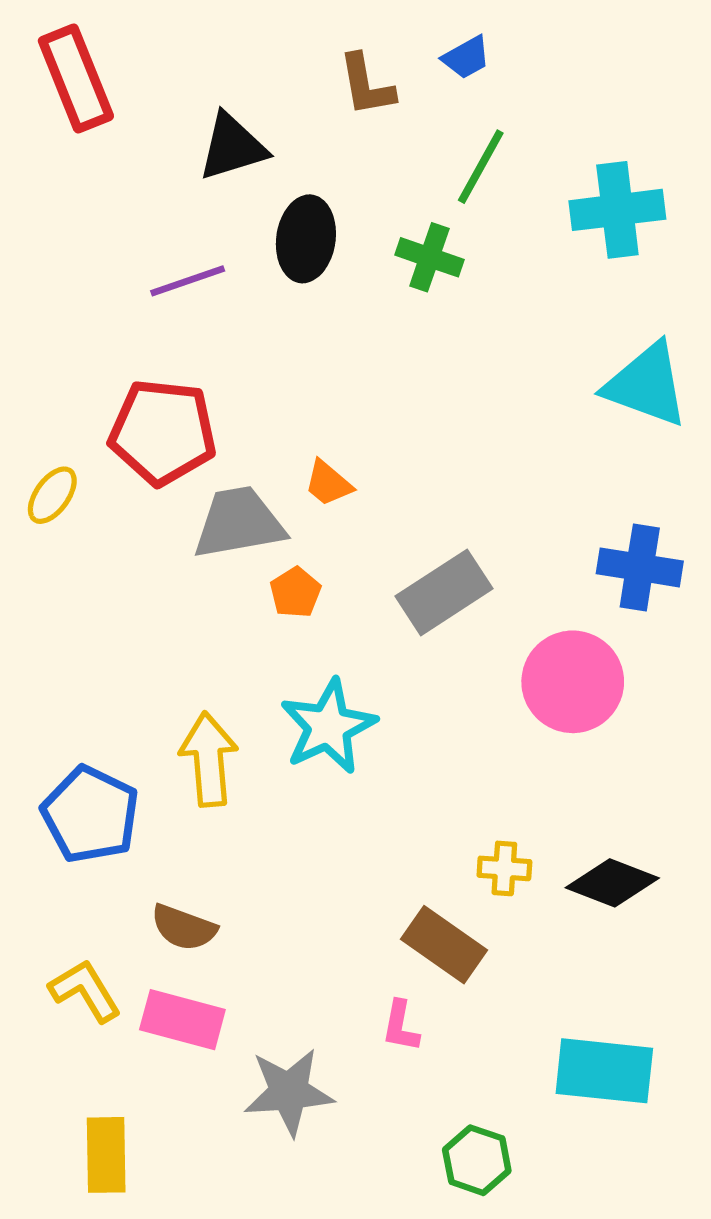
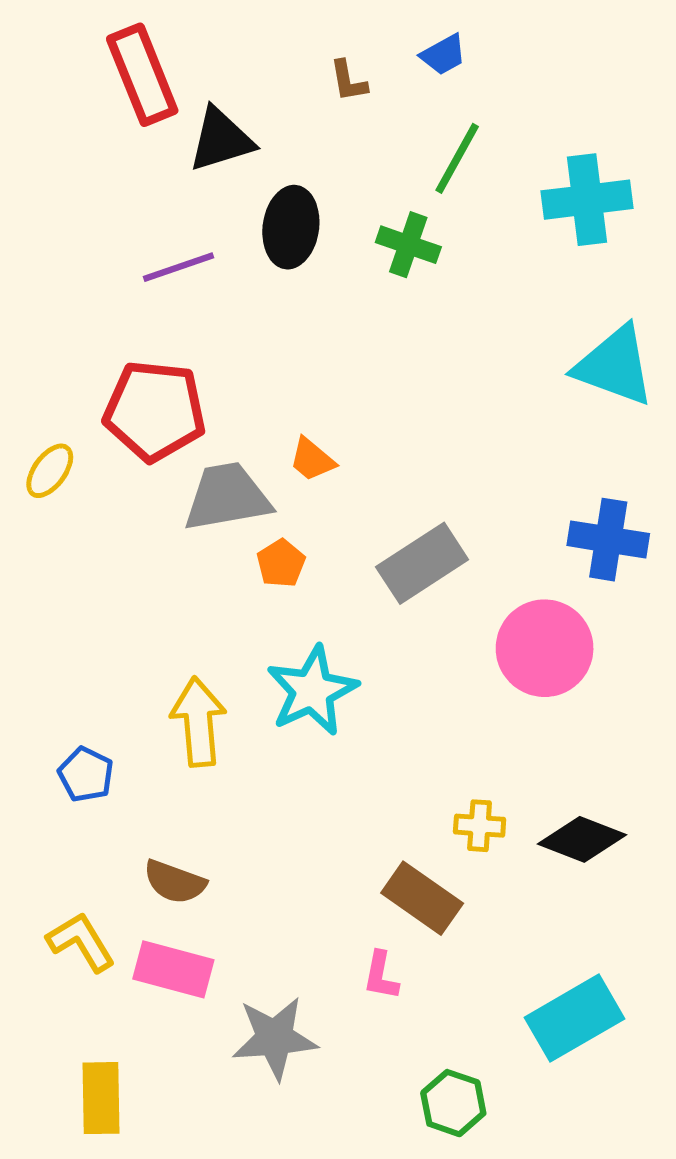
red rectangle: (76, 79) -> (142, 75), moved
brown L-shape: (366, 85) -> (348, 81), size x0.7
blue pentagon: (90, 815) -> (86, 774), size x0.6
cyan rectangle: (604, 1071) -> (575, 1018), turned -36

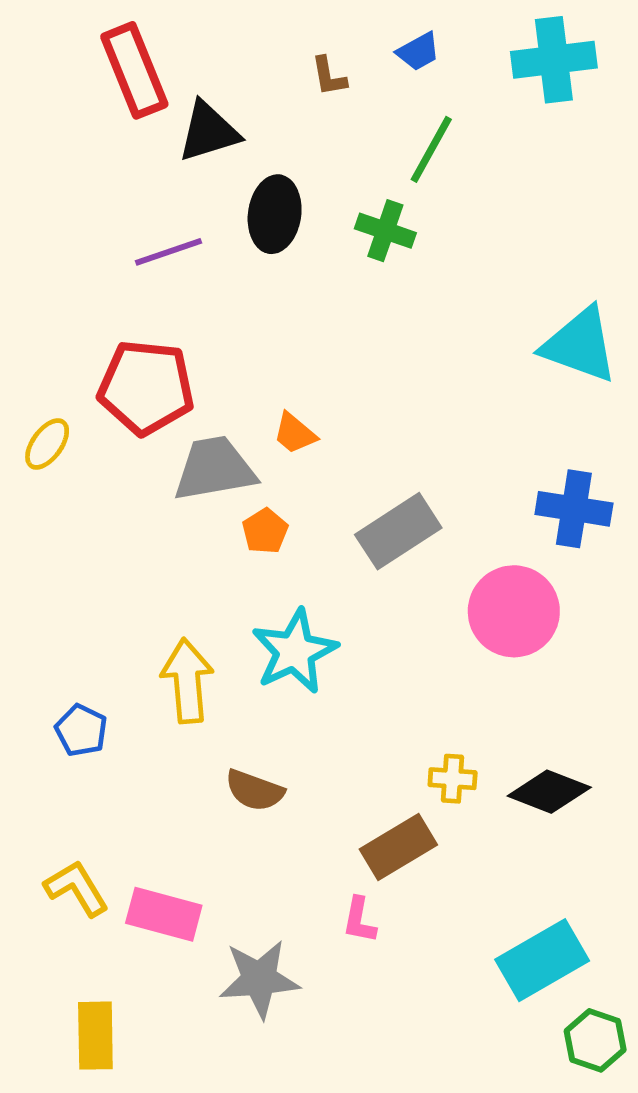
cyan cross: (587, 200) -> (554, 60), moved
brown semicircle: (175, 882) -> (255, 790), moved
brown rectangle: (422, 898) -> (398, 847), turned -66
green hexagon: (453, 1103) -> (595, 1040), moved

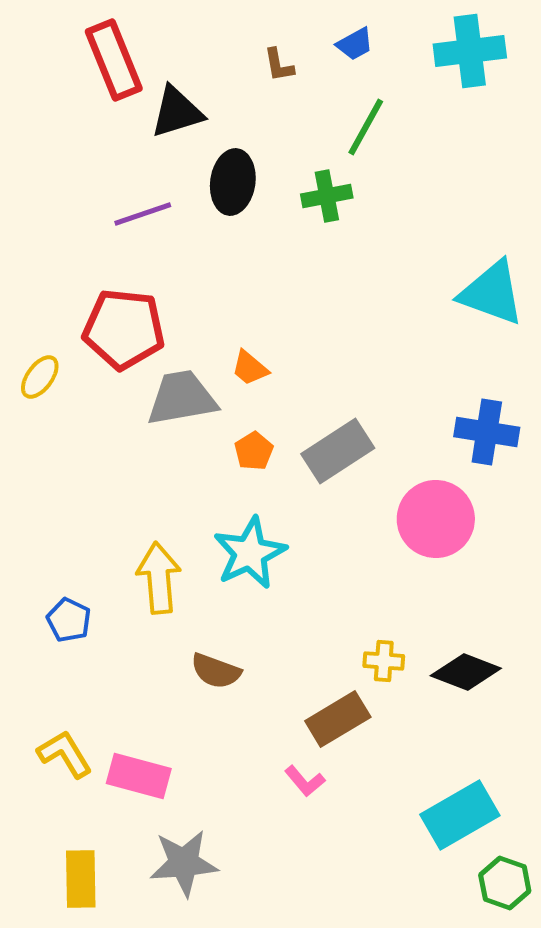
green cross: (385, 231) -> (327, 196), turned -30
orange pentagon: (265, 531) -> (254, 451), moved
pink L-shape: (359, 920) -> (305, 781), turned -51
gray star: (259, 979) -> (184, 863), moved

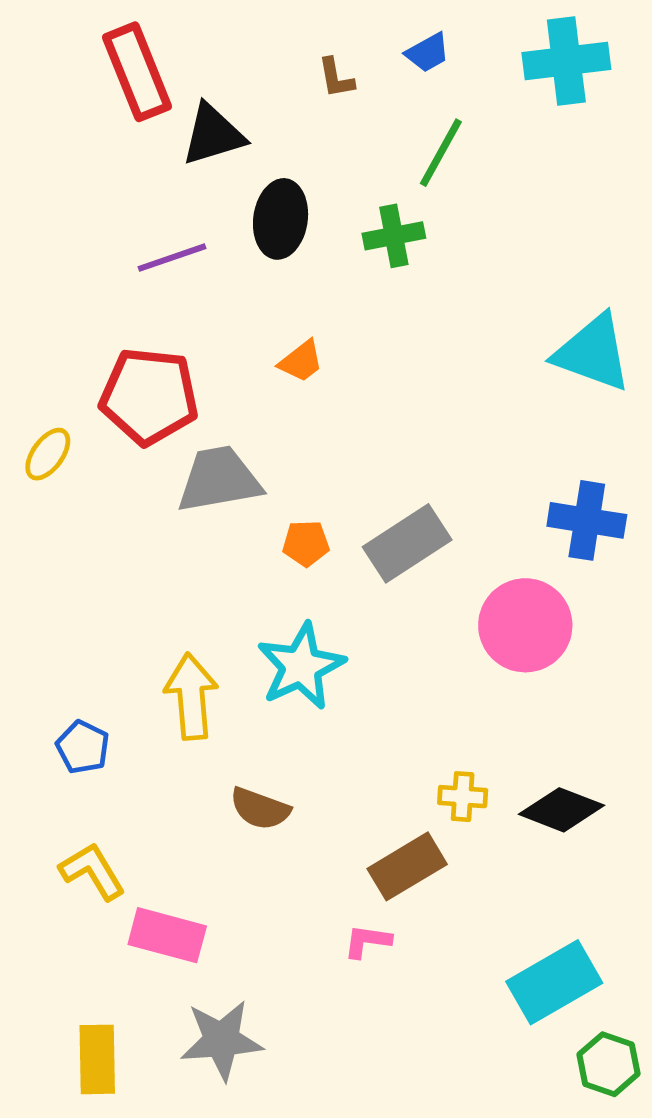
orange trapezoid: (250, 368) -> (301, 361), moved, turned -78
orange pentagon: (254, 451) -> (306, 543), turned 30
yellow L-shape: (65, 754) -> (92, 871), moved
pink L-shape: (305, 781) -> (367, 941), turned 138

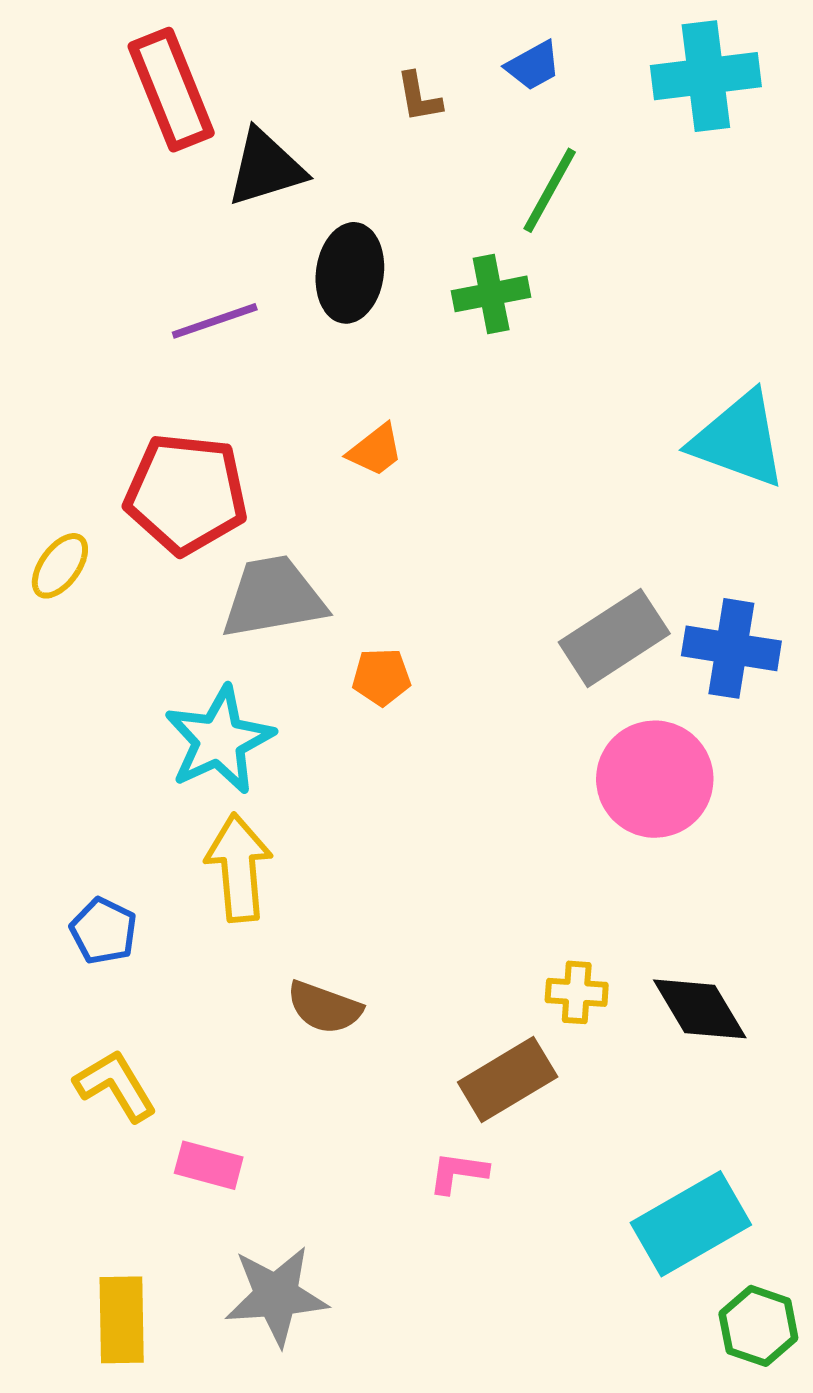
gray rectangle: (407, 543) -> (614, 638), moved
cyan star: (301, 666) -> (219, 740), moved
black diamond: (561, 810) -> (700, 1009), turned 38
pink rectangle: (167, 935) -> (209, 1165), size x0.7

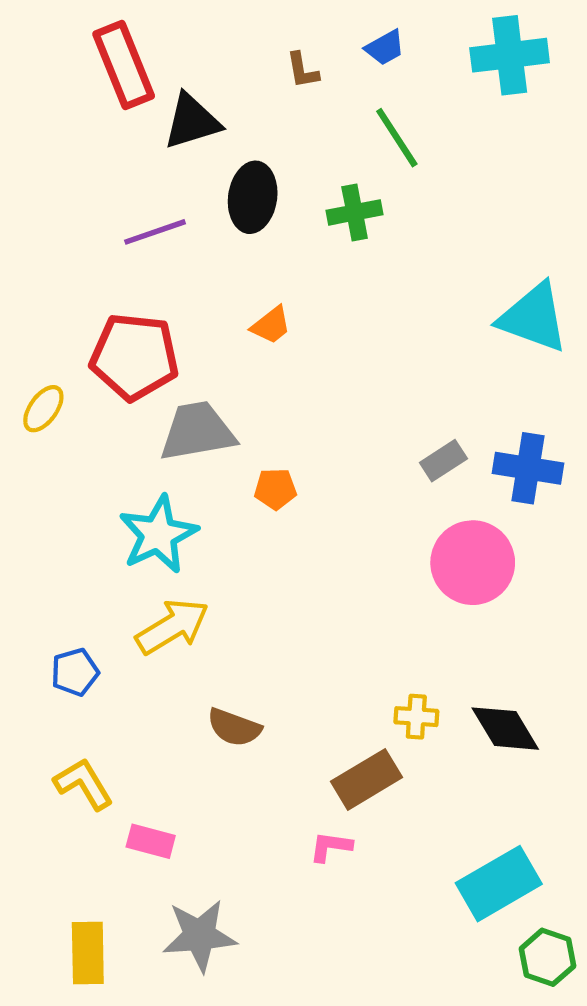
green line: (550, 190) -> (397, 138), turned -62
gray rectangle: (614, 638) -> (443, 461), size x0.6
yellow arrow: (239, 868) -> (172, 627), turned 64
blue pentagon: (104, 931) -> (75, 672), turned 30

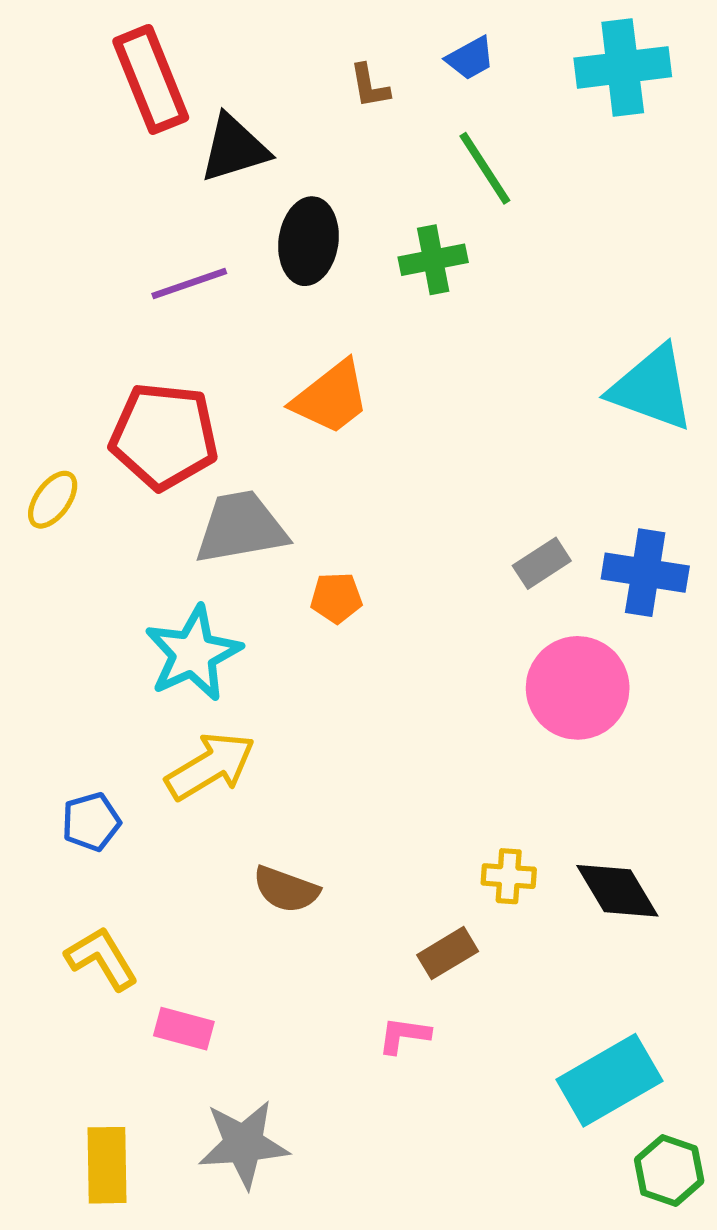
orange trapezoid: (271, 325) -> (331, 398), size x1.6
brown rectangle: (366, 779) -> (448, 953), size x0.7

